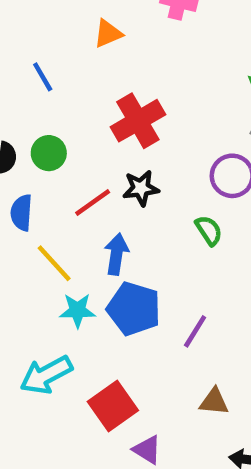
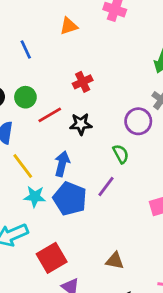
red cross: (138, 121) -> (83, 82), size x0.6
red line: (93, 203) -> (50, 115), moved
purple line: (195, 331) -> (106, 187), moved

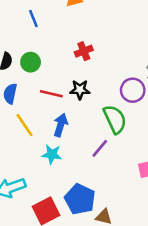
red line: (50, 115) -> (51, 94), moved, turned 40
green semicircle: (121, 154) -> (115, 119), size x1.6
cyan star: (35, 197) -> (52, 154), moved
blue pentagon: (70, 199) -> (80, 199), moved

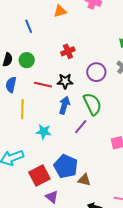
purple circle: (133, 90) -> (96, 72), moved
yellow line: (24, 125) -> (22, 109), turned 36
blue arrow: (61, 125) -> (64, 105), moved

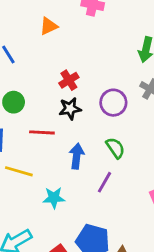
black star: (65, 81) -> (70, 109), moved
green semicircle: (92, 104) -> (115, 148), size x0.7
yellow line: (22, 109) -> (19, 171), turned -66

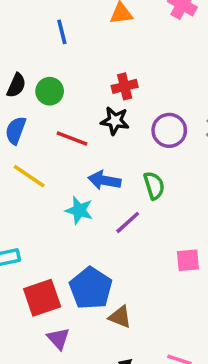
blue arrow: (77, 156) -> (104, 180), turned -105
cyan star: (54, 198) -> (79, 210), moved

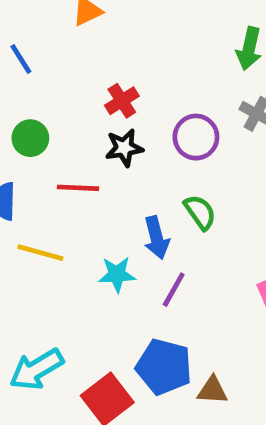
blue arrow: (104, 180) -> (157, 238), moved, turned -96
purple line: (128, 222) -> (174, 290), moved

